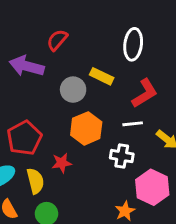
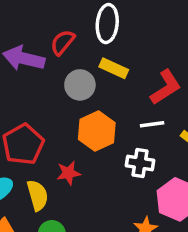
red semicircle: (57, 40) -> (63, 42), moved
white ellipse: (133, 44) -> (107, 24), moved

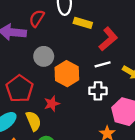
yellow rectangle: (114, 68) -> (83, 23), moved
gray circle: (80, 85) -> (44, 56), moved

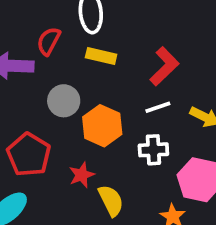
yellow rectangle: (83, 23) -> (101, 56), moved
yellow semicircle: (33, 121) -> (111, 200), moved

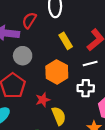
yellow rectangle: (101, 56) -> (66, 41), moved, turned 42
gray circle: (64, 101) -> (23, 56), moved

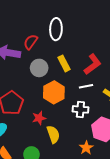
gray circle: (23, 56) -> (39, 68), moved

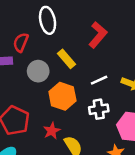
red L-shape: (93, 64) -> (98, 35), moved

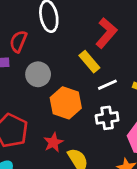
yellow rectangle: (66, 59) -> (89, 62), moved

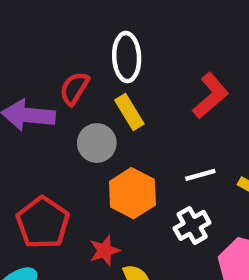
yellow rectangle: (89, 62) -> (129, 112), moved
white cross: (107, 118) -> (192, 225), turned -30

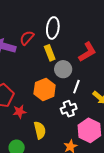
gray circle: (97, 143) -> (63, 69), moved
white line: (200, 175) -> (76, 87), turned -64
red star: (104, 251) -> (20, 112), moved

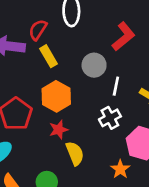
yellow rectangle: (50, 53) -> (49, 56), moved
orange hexagon: (45, 89) -> (56, 96), moved
red star: (20, 112) -> (59, 130), moved

